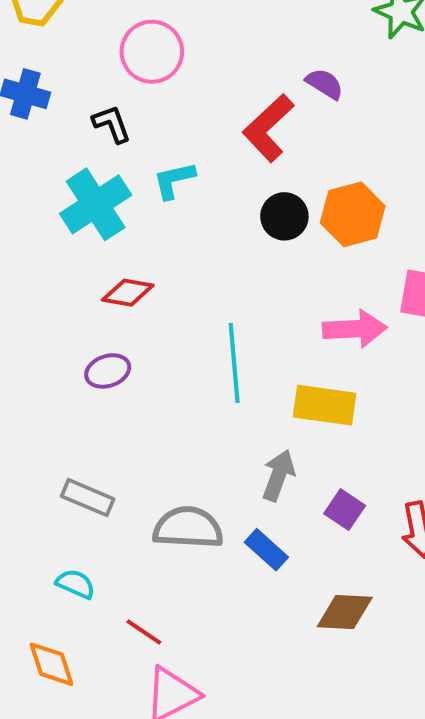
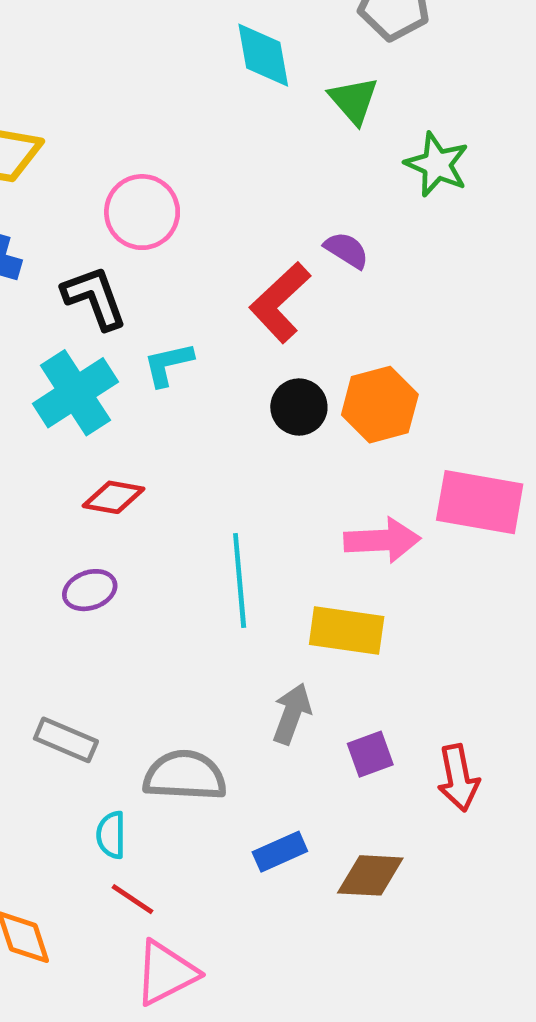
black L-shape: (112, 124) -> (94, 298), size x1.4
purple square: (345, 510) -> (370, 754), turned 36
blue rectangle: (266, 550) -> (280, 852), moved, turned -66
cyan semicircle: (76, 584) -> (111, 835), moved, turned -114

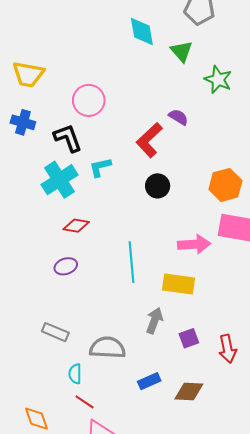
orange hexagon: (380, 405) -> (225, 185), moved

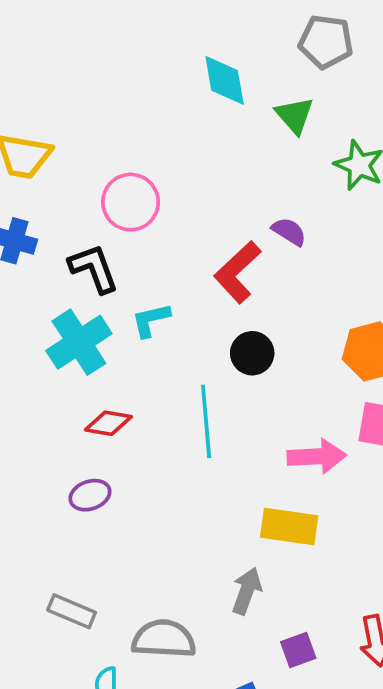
cyan line: (131, 262) -> (206, 421), moved
purple square: (189, 338) -> (298, 650), moved

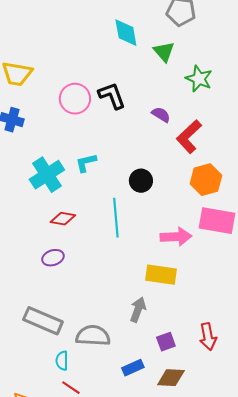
black L-shape: (94, 268) -> (112, 96), moved
red L-shape: (237, 272) -> (189, 137), moved
gray rectangle: (72, 611) -> (43, 321), size x1.5

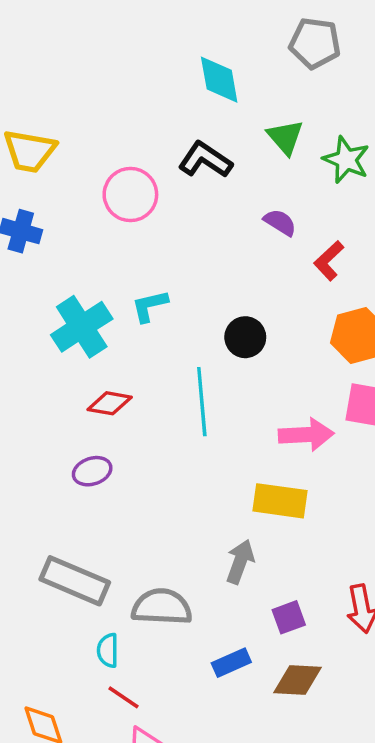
green triangle: (164, 52) -> (285, 137), moved
black L-shape: (112, 96) -> (205, 160), moved, turned -36
red L-shape: (189, 137) -> (329, 261), size x0.7

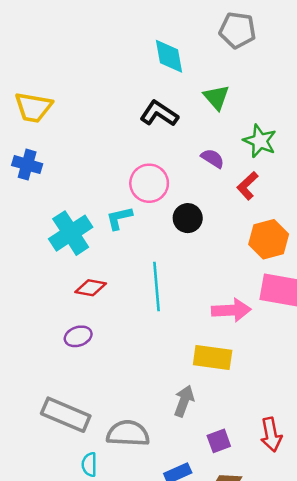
green star: (346, 160) -> (260, 141), moved
pink circle: (130, 195) -> (149, 183), moved
black circle: (245, 337) -> (188, 218), moved

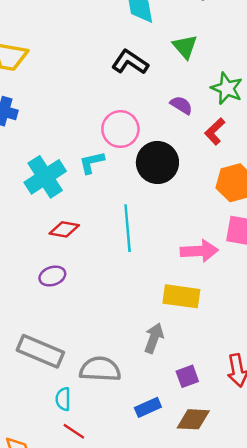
black circle: (188, 218) -> (157, 162), size x1.5

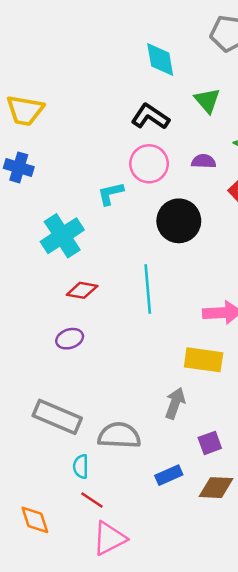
purple semicircle: (181, 105) -> (204, 161), turned -30
pink circle: (120, 129) -> (149, 164), moved
cyan L-shape: (92, 162) -> (111, 194), moved

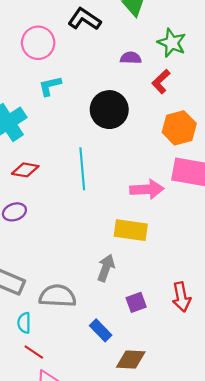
pink circle: (149, 164) -> (38, 43), moved
blue rectangle: (169, 475) -> (101, 330), turned 70
brown diamond: (216, 488) -> (131, 359), moved

